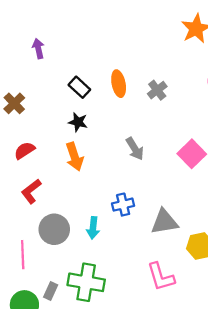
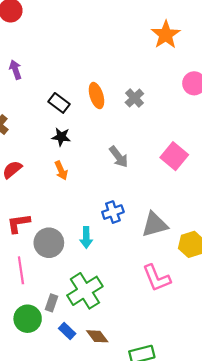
orange arrow: (74, 157) -> (61, 171), size x0.7
red L-shape: (31, 191) -> (19, 223), moved, turned 35
green cross: (86, 282) -> (85, 291), turned -36

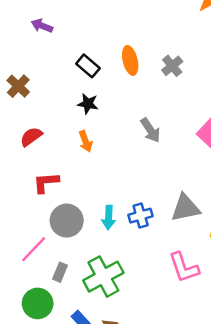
purple arrow: (15, 70) -> (42, 26), turned -54
blue cross: (113, 212) -> (141, 216), moved
red L-shape: (19, 223) -> (46, 182), moved
pink line: (21, 270) -> (34, 249), turned 48
gray rectangle: (52, 303) -> (60, 272), moved

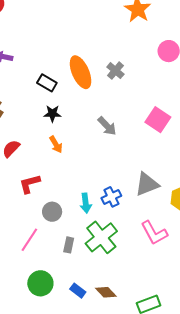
orange ellipse: (130, 60) -> (81, 72), size x1.4
gray circle: (67, 221) -> (52, 212), size x0.7
gray rectangle: (60, 272) -> (69, 245), moved
green cross: (103, 277) -> (101, 237), moved

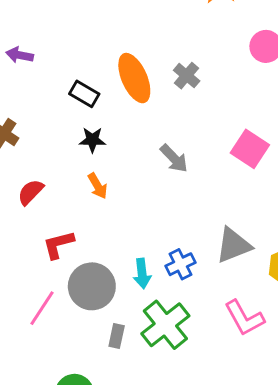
gray circle: (52, 212) -> (92, 286), size x1.6
pink line: (29, 240) -> (42, 308), moved

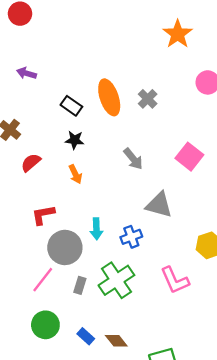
red semicircle: (31, 192) -> (31, 163), moved
gray triangle: (233, 245) -> (159, 205), moved, turned 32
cyan arrow: (142, 274) -> (96, 229), moved
pink line: (42, 308) -> (43, 280), moved

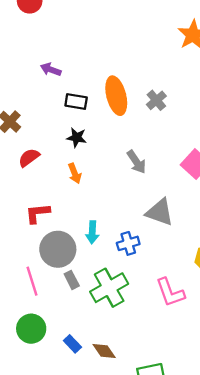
purple arrow: (27, 73) -> (51, 69), moved
black rectangle: (71, 106) -> (76, 101), turned -30
pink line: (43, 280) -> (32, 281), turned -60
gray rectangle: (80, 285) -> (72, 280), moved, turned -49

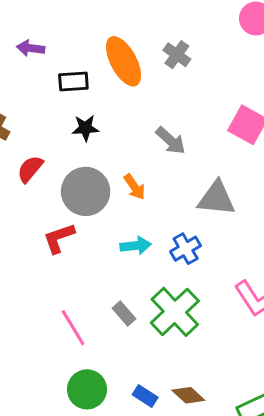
orange arrow: (75, 173) -> (135, 187), moved
cyan arrow: (92, 232) -> (136, 246), turned -85
gray circle: (58, 249) -> (86, 191), moved

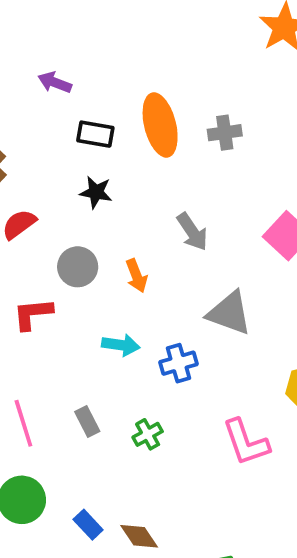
gray cross: (177, 55) -> (225, 133), turned 32
gray circle: (86, 191) -> (78, 267), size x0.7
green cross: (175, 312) -> (148, 434), size x0.5

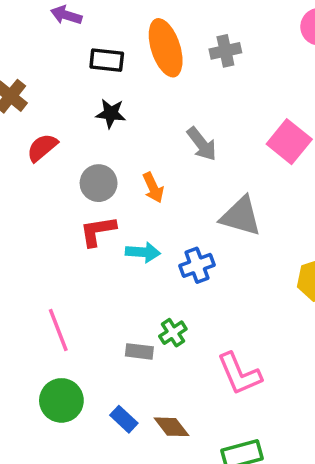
red L-shape: (33, 314) -> (98, 231), moved
gray rectangle: (87, 422) -> (139, 351), moved, turned -52
pink L-shape: (246, 442) -> (239, 374), moved

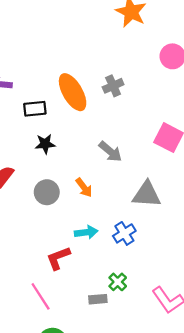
red L-shape: (98, 231) -> (58, 258), moved

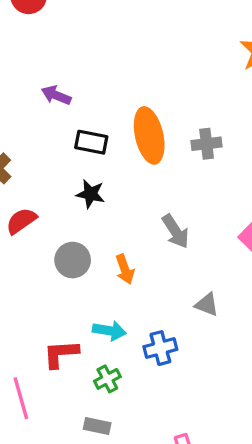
gray triangle: (147, 194) -> (207, 304), size x0.6
green cross: (118, 282) -> (107, 379), moved

